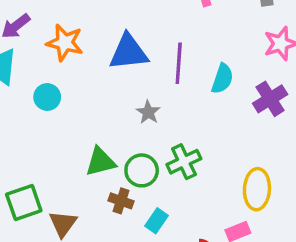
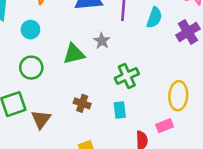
green triangle: (100, 162) -> (74, 54), moved
green circle: (142, 170) -> (31, 68), moved
cyan rectangle: (157, 221) -> (120, 110), moved, turned -42

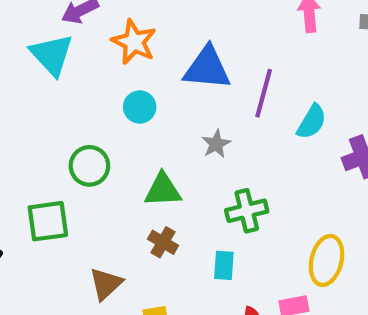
cyan circle: (30, 30) -> (140, 107), moved
green triangle: (74, 54) -> (163, 190), moved
brown triangle: (41, 119) -> (106, 284), moved

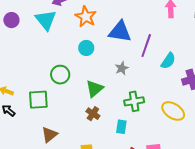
green triangle: (163, 190) -> (95, 89), turned -42
yellow ellipse: (326, 260) -> (173, 111), moved, turned -75
brown triangle: (106, 284) -> (50, 135), moved

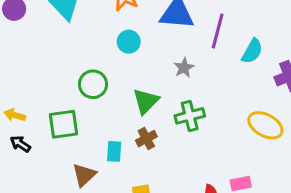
green cross: (134, 101) -> (190, 116), moved
brown cross: (93, 114) -> (146, 139), turned 32
cyan rectangle: (121, 127) -> (114, 151), moved

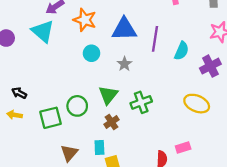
gray star: (184, 68) -> (124, 64), moved
green circle: (93, 84) -> (77, 106), moved
black arrow: (20, 144) -> (19, 93), moved
cyan rectangle: (114, 151) -> (99, 147), moved

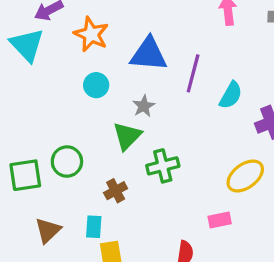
green triangle: (108, 95) -> (127, 136), moved
yellow ellipse: (197, 104) -> (245, 176), turned -65
pink rectangle: (183, 148) -> (220, 220), moved

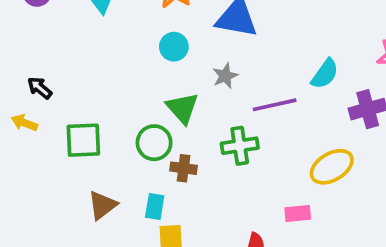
purple line: (193, 73) -> (275, 105), moved, turned 57
green triangle: (127, 136) -> (182, 108), moved, turned -32
green circle: (67, 162) -> (154, 143), moved
brown cross: (116, 191) -> (184, 168), turned 30

